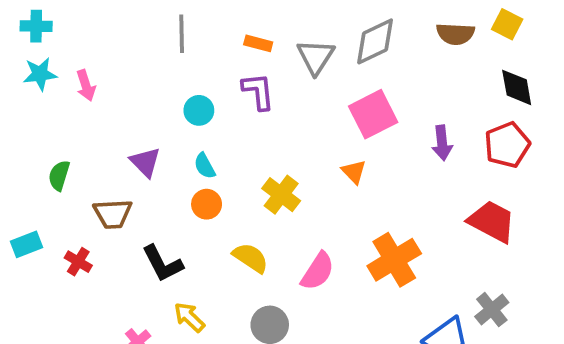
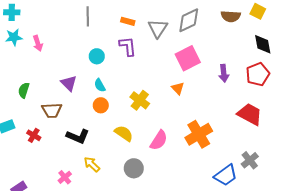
black L-shape: (162, 264) -> (78, 136), turned -40

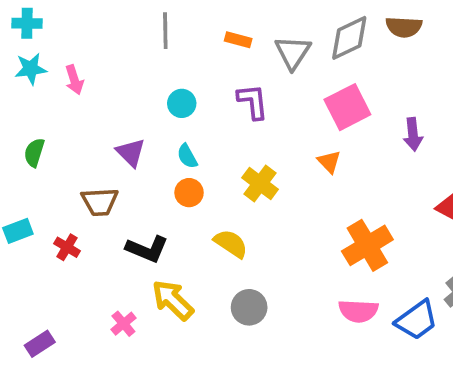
brown semicircle: (231, 16) -> (404, 27), moved
purple L-shape: (128, 46) -> (253, 102), moved
green semicircle: (24, 90) -> (34, 153), moved
pink semicircle: (159, 140) -> (358, 311), moved, turned 60
yellow arrow: (92, 164) -> (173, 300), size x1.4

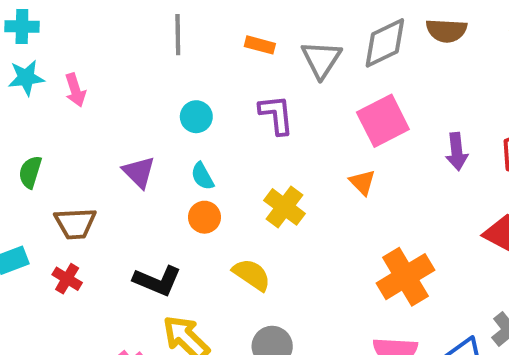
brown trapezoid: (100, 202) -> (75, 223), moved

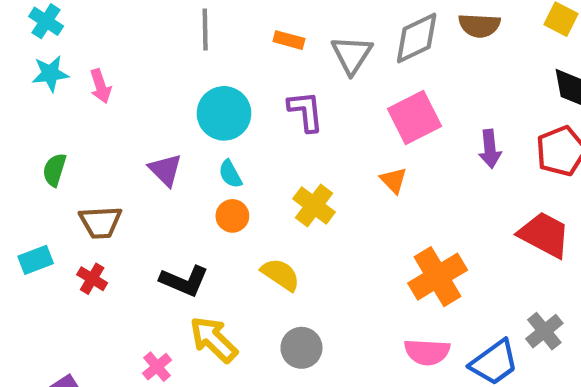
cyan cross: (22, 26) -> (46, 21), turned 32
cyan circle: (196, 117) -> (224, 113), size x1.6

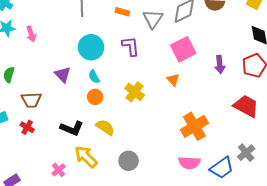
yellow semicircle: (281, 275) -> (105, 127), moved

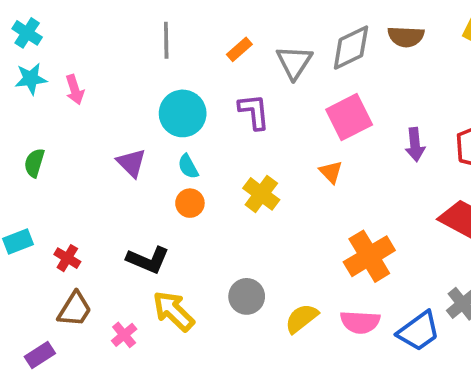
orange rectangle: (122, 12) -> (239, 49), turned -56
brown trapezoid: (31, 100) -> (75, 309), moved, turned -55
yellow semicircle: (105, 127) -> (302, 318), moved, turned -72
gray circle: (129, 161) -> (247, 296), moved

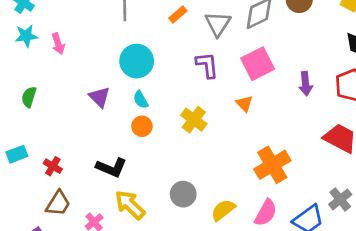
purple L-shape: (254, 112) -> (207, 65), moved
pink semicircle: (360, 322) -> (266, 213), turned -64

